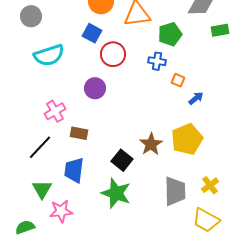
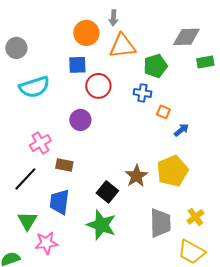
blue square: (92, 33) -> (77, 65), turned -30

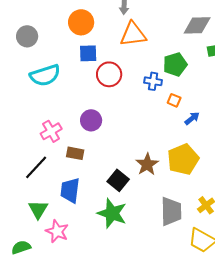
orange circle: (86, 33) -> (81, 22), moved
green pentagon: (155, 66) -> (175, 64), moved
purple circle: (80, 120) -> (91, 120), moved
pink star: (46, 243) -> (57, 231), turned 30

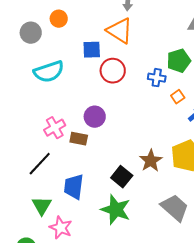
orange circle: (81, 22) -> (59, 19), moved, size x0.7
orange triangle: (133, 34) -> (120, 31), moved, turned 40
orange square: (174, 100) -> (178, 97), turned 32
brown rectangle: (75, 153) -> (79, 139), moved
gray trapezoid: (171, 211) -> (175, 208), turned -48

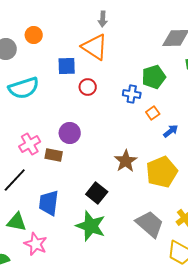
red circle: (113, 71) -> (88, 87), size x0.7
brown star: (151, 161) -> (126, 161), moved
green triangle: (42, 206) -> (17, 222), turned -50

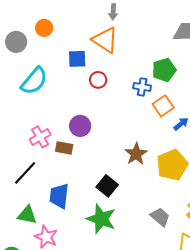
cyan semicircle: (24, 88) -> (34, 81), turned -32
orange square: (153, 113) -> (163, 106), size x1.5
gray trapezoid: (150, 224) -> (160, 217), size x0.7

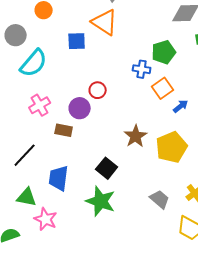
gray circle: (16, 42) -> (16, 35), moved
red circle: (98, 80) -> (98, 90), moved
pink cross: (40, 137) -> (40, 105), moved

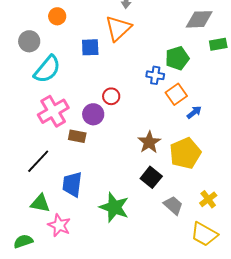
orange triangle: (105, 22) -> (118, 28), turned 44
pink cross: (40, 105) -> (53, 111), size x1.4
black square: (107, 168) -> (151, 177), moved

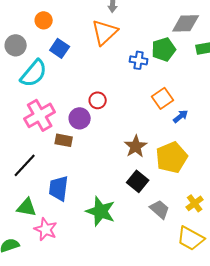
blue square: (90, 47) -> (60, 48), moved, turned 36
green pentagon: (177, 58) -> (164, 49), moved
blue cross: (155, 75) -> (139, 60), moved

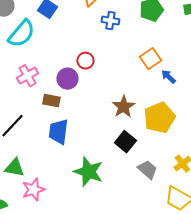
blue cross: (139, 60) -> (110, 21), moved
pink cross: (40, 115) -> (27, 76), size x0.7
blue arrow: (181, 116) -> (168, 77), turned -98
blue trapezoid: (59, 188) -> (58, 132), moved
pink star: (46, 229) -> (33, 190), turned 30

